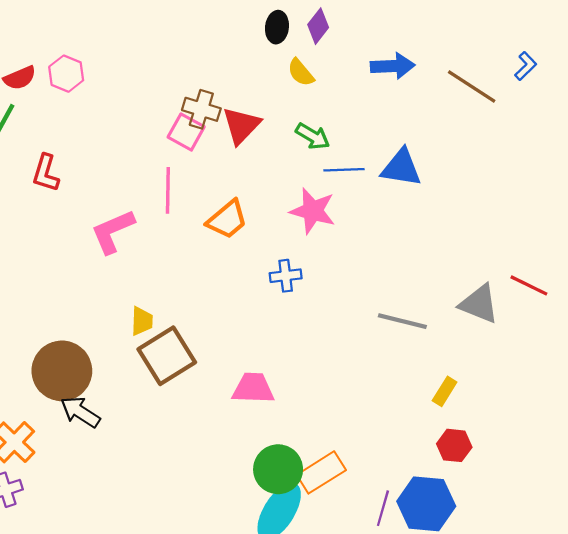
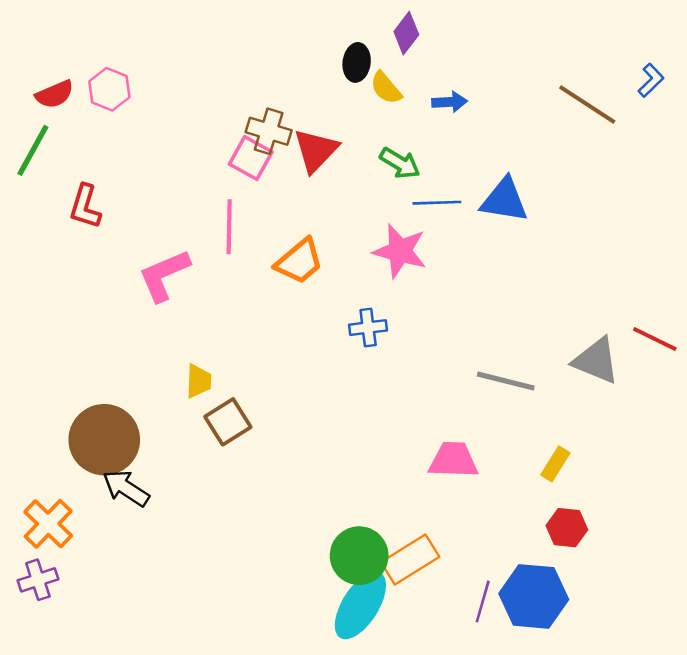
black ellipse: (277, 27) -> (357, 62), moved
blue arrow: (393, 66) -> (450, 102), moved, size x0.7
brown square: (167, 356) -> (228, 422), size x0.7
pink trapezoid: (253, 388) -> (453, 460), moved

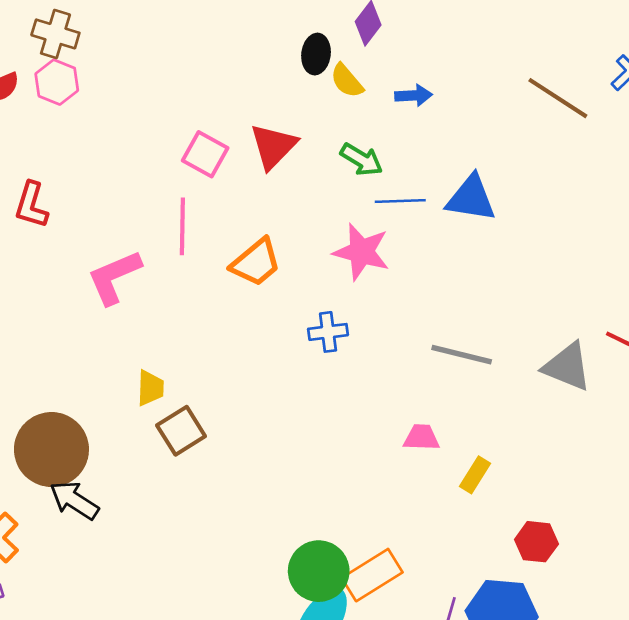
brown cross: (269, 131) -> (55, 34), moved
gray line: (506, 381) -> (462, 355), moved
pink trapezoid: (453, 460) -> (422, 437), moved, size x0.7
yellow rectangle: (555, 464) -> (475, 475), moved

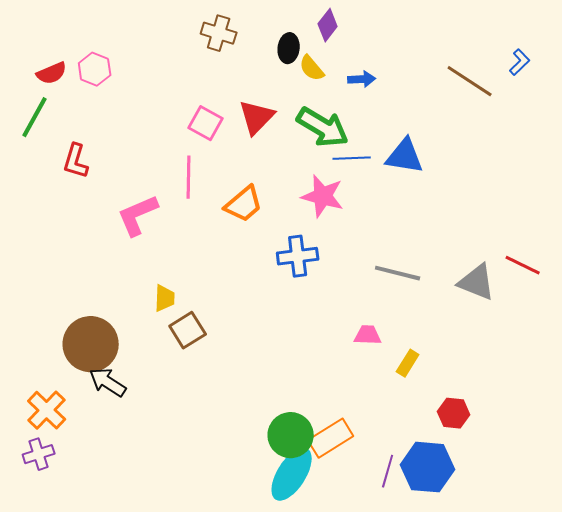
brown cross: (55, 34) -> (219, 33), moved
green arrow: (361, 160) -> (323, 127), size x1.6
blue cross: (328, 332) -> (298, 256), size x1.4

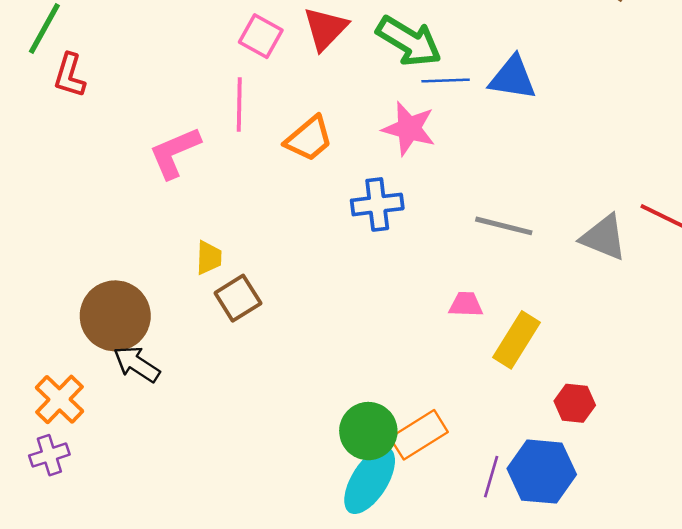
red L-shape: (76, 161) -> (70, 75), moved
yellow rectangle: (408, 363) -> (516, 340), size x1.6

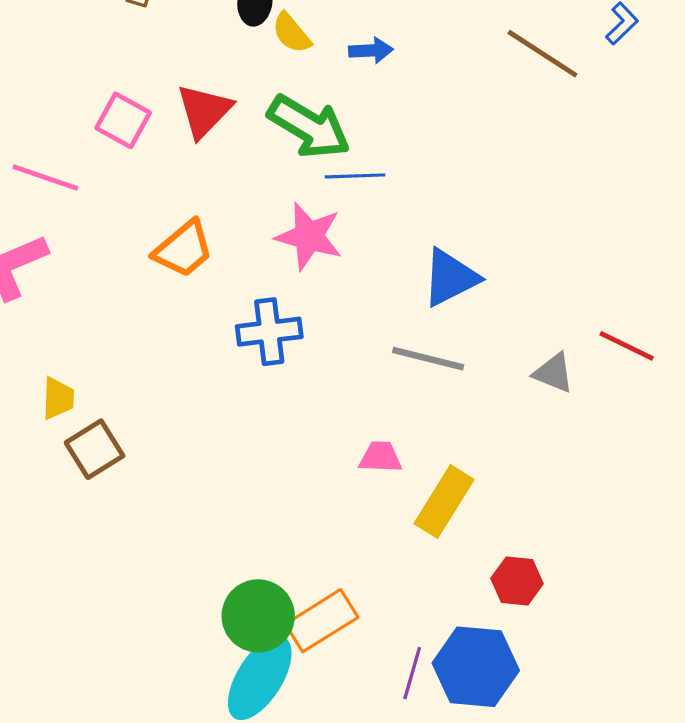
blue triangle: (513, 78) -> (450, 278), moved, turned -36
pink line: (239, 104) -> (45, 178), moved, turned -72
gray triangle: (604, 237) -> (554, 373), size x0.7

